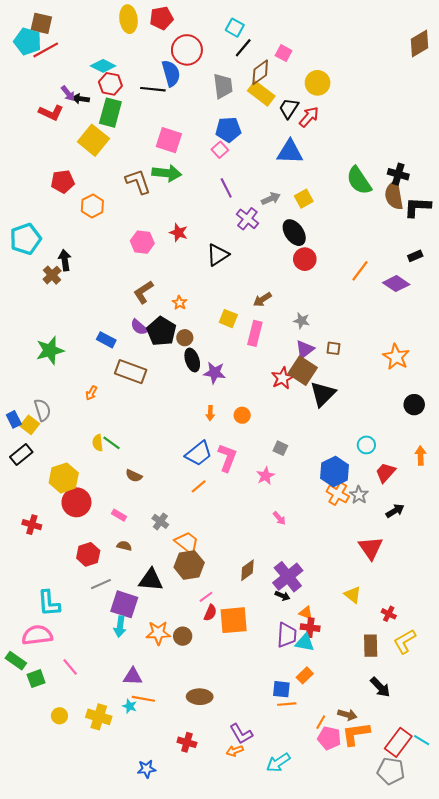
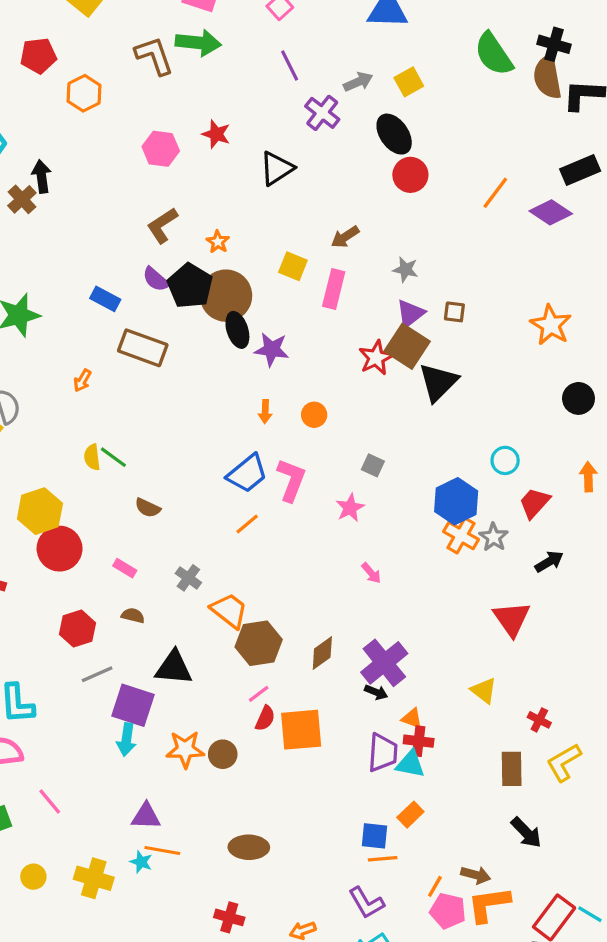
black rectangle: (415, 256) -> (580, 170), size x1.6
brown circle: (185, 338) -> (226, 296), size x2.0
brown hexagon: (189, 565) -> (259, 643), moved
purple L-shape: (241, 734) -> (366, 903), moved

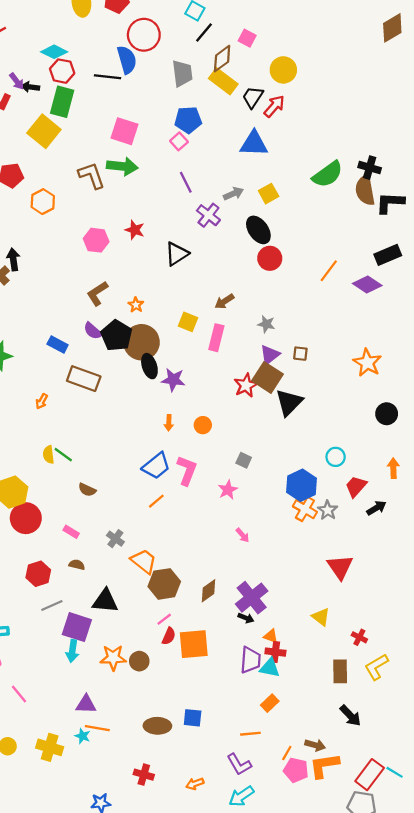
green semicircle: (494, 54) -> (328, 174), turned -92
black arrow: (549, 562) -> (376, 508), moved
blue square: (374, 836) -> (193, 718), moved

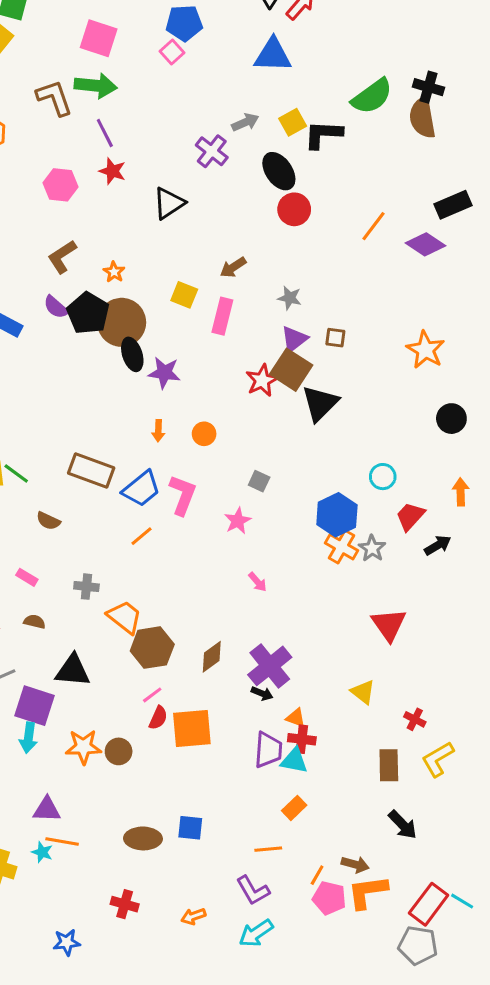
purple line: (186, 182) -> (105, 133), moved
black L-shape: (390, 203) -> (323, 134), moved
brown rectangle: (84, 379) -> (91, 470), moved
gray cross: (115, 539) -> (86, 587), turned -30

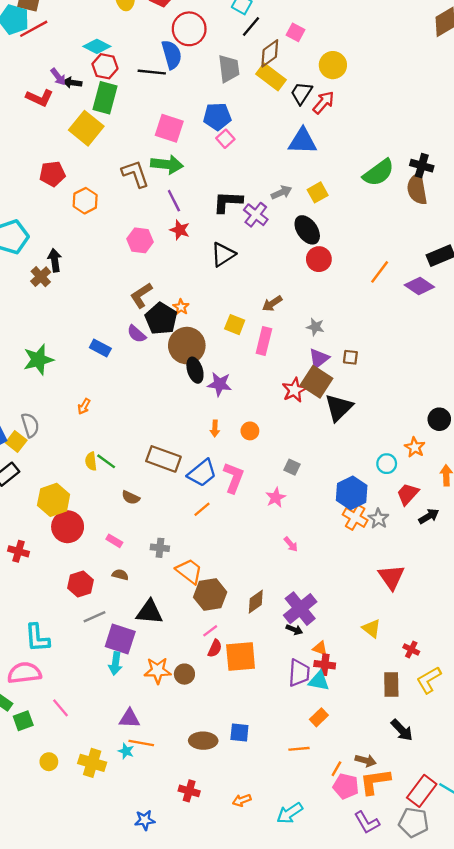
blue pentagon: (184, 23) -> (217, 117), moved
black L-shape: (323, 134) -> (228, 202), moved
black pentagon: (88, 313) -> (161, 319), moved
orange star: (425, 350) -> (415, 447), moved, size x0.7
purple L-shape: (253, 890) -> (367, 822), moved

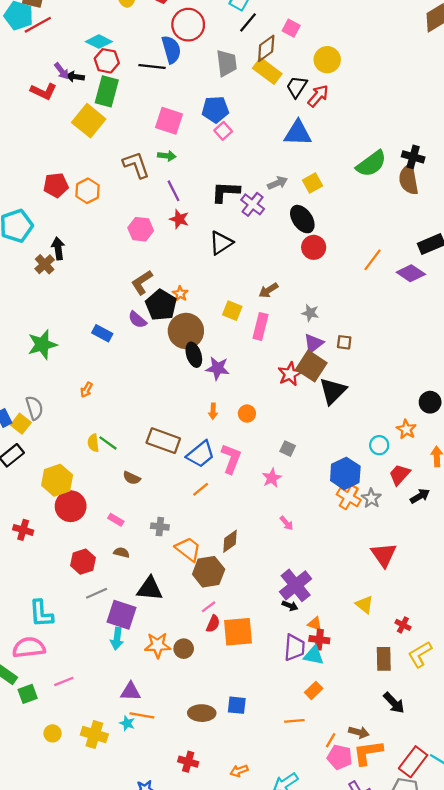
green arrow: (167, 164) -> (167, 156), size x0.6
red pentagon: (52, 174) -> (56, 185), moved
brown diamond: (256, 602) -> (230, 541), moved
pink line: (61, 708) -> (64, 681), turned -72

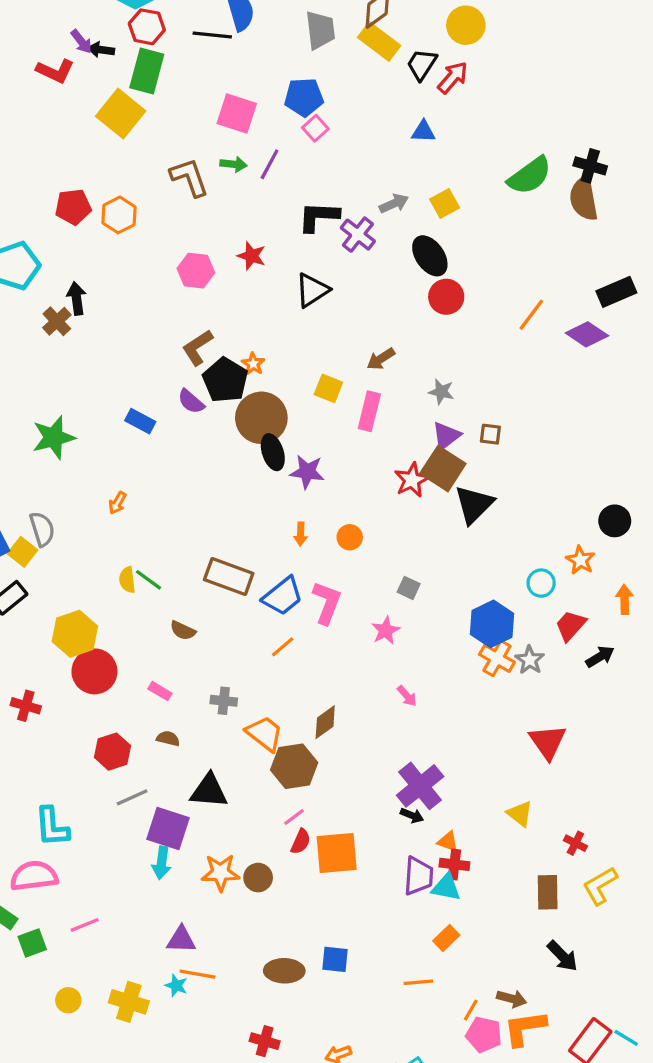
blue triangle: (298, 133) -> (423, 132), size x0.6
purple line: (173, 191) -> (270, 164), moved, turned 55

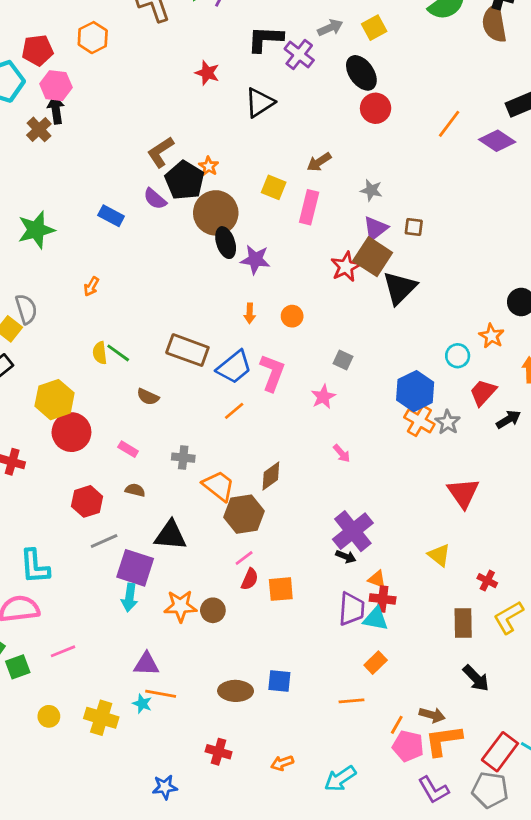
red pentagon: (73, 207) -> (38, 50), moved
pink hexagon: (196, 271) -> (56, 86), moved
orange square: (337, 853) -> (281, 589), size x0.7

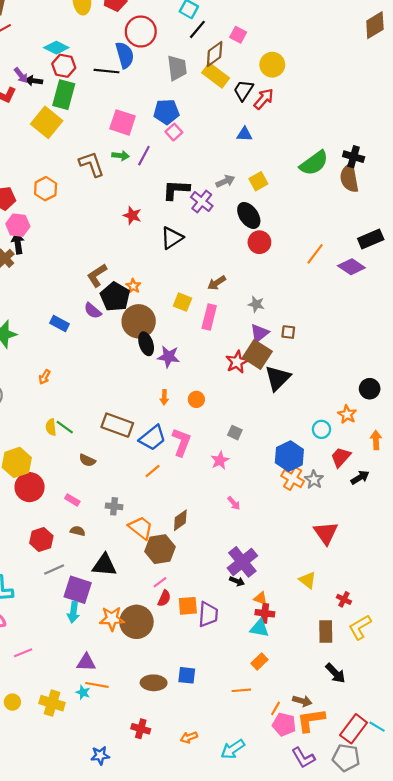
purple trapezoid: (351, 609) -> (208, 614), moved
brown circle: (213, 610) -> (136, 622), size x1.8

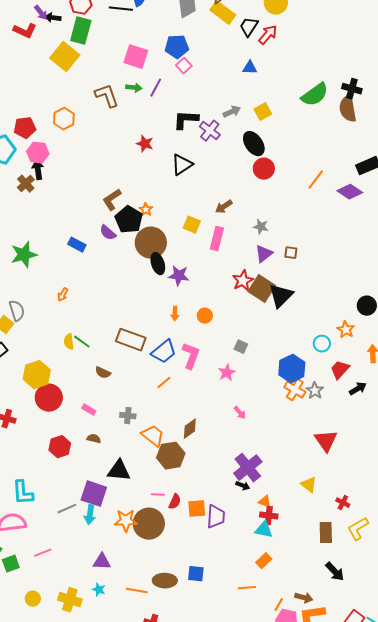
brown square: (257, 354) -> (262, 289), moved
gray line: (54, 569) -> (67, 509), moved
pink line: (160, 582) -> (158, 495), moved, turned 40
orange line: (97, 685) -> (137, 591), moved

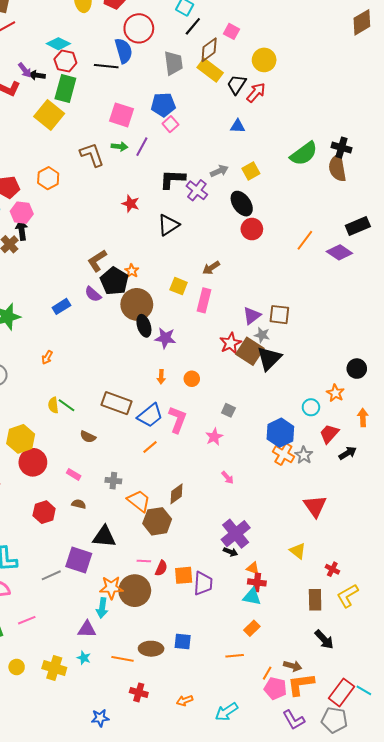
gray star: (261, 227) -> (262, 335), moved
blue rectangle: (77, 245) -> (61, 306), turned -60
brown square: (291, 253) -> (279, 315), size x1.5
cyan arrow: (90, 515) -> (102, 608), moved

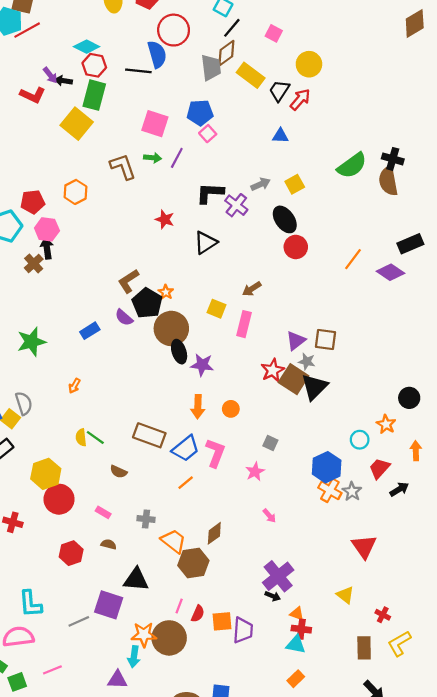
brown diamond: (209, 50) -> (226, 53), moved
orange arrow: (161, 377) -> (198, 407), size x1.5
pink line: (144, 561) -> (179, 606), turned -72

